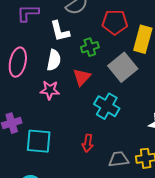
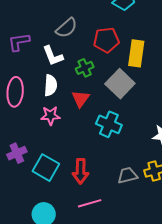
cyan square: (39, 141) -> (46, 168), turned 32
red arrow: (88, 143) -> (81, 171), moved, size x1.4

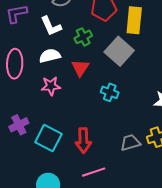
white semicircle: (51, 85) -> (50, 56), turned -105
cyan cross: (109, 124) -> (110, 92), size x0.7

